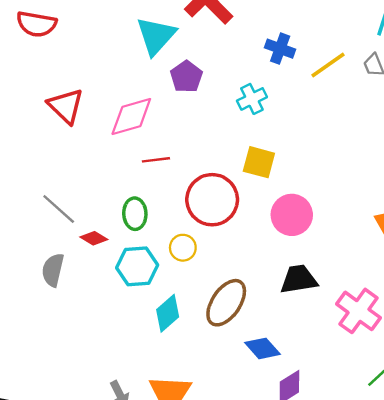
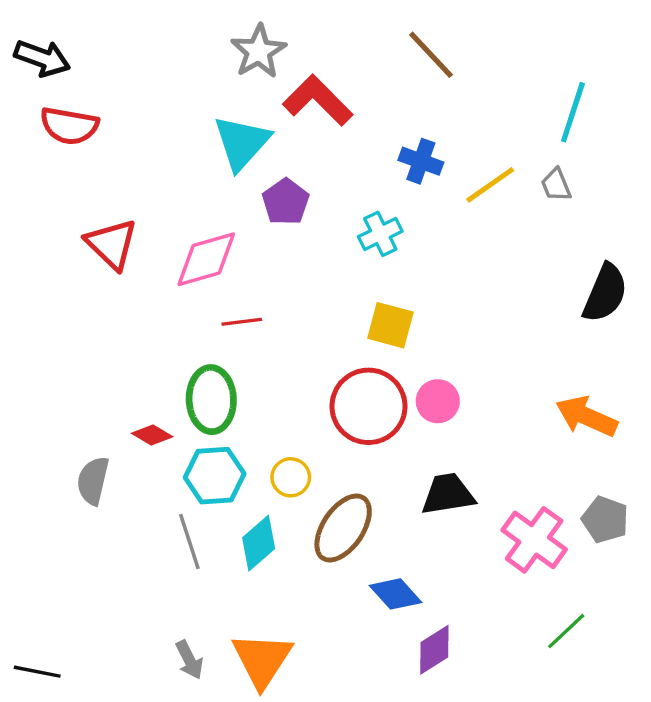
red circle: (212, 200) -> (368, 406), moved
gray line: (59, 209) -> (189, 542), moved, turned 30
green ellipse: (135, 214) -> (211, 400), size x1.4
pink circle: (292, 215) -> (438, 401), size x0.7
yellow circle: (183, 248) -> (291, 477), moved

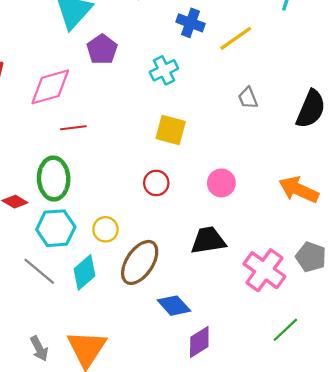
gray trapezoid: (556, 185) -> (248, 98), moved
pink circle: (438, 401) -> (221, 183), moved
red circle: (368, 406) -> (156, 183), size x0.5
gray line: (189, 542) -> (39, 271), turned -32

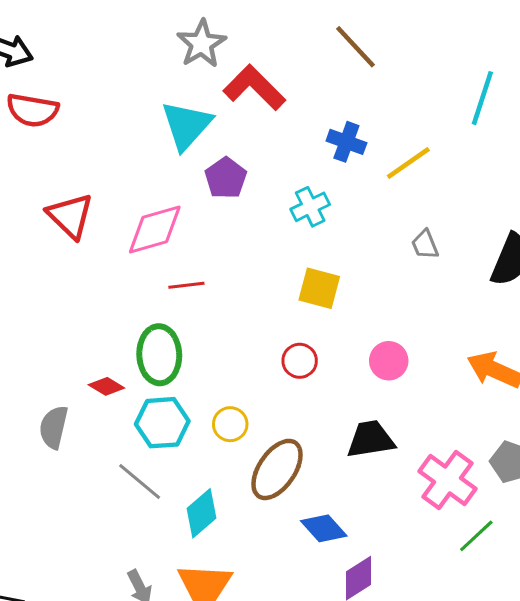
cyan diamond: (84, 272) -> (202, 513), moved
green line: (285, 330) -> (476, 536), moved

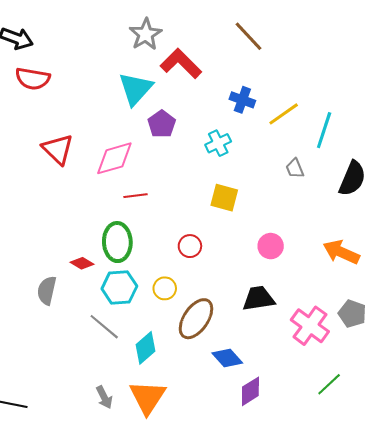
cyan line: (482, 98) -> (324, 130), moved
red circle: (300, 361) -> (190, 246), moved
green line: (476, 536) -> (329, 384), moved

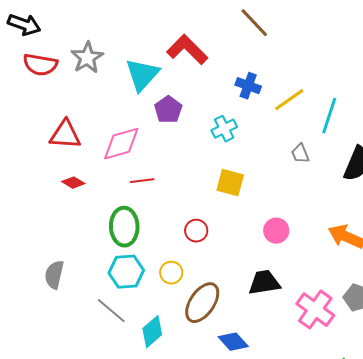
gray star: (146, 34) -> (87, 58), moved
red triangle: (58, 149) -> (65, 135), turned -40
red diamond: (82, 263) -> (73, 183), moved

